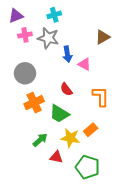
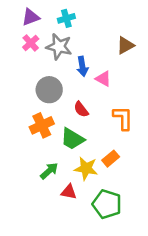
purple triangle: (16, 16) -> (31, 17), moved
pink cross: (25, 35) -> (31, 43), turned -32
gray circle: (25, 73) -> (49, 90), moved

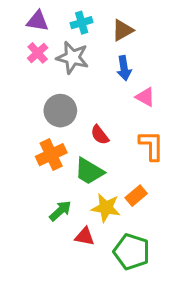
purple triangle: (31, 17) -> (38, 21), turned 30
brown triangle: (125, 45) -> (123, 30), moved
blue arrow: (82, 66) -> (124, 68), moved
pink triangle: (103, 79) -> (145, 97), moved

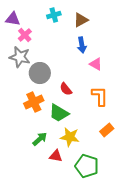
purple triangle: (38, 21) -> (13, 19), moved
gray star: (72, 58) -> (20, 57), moved
orange rectangle: (136, 196) -> (107, 130), moved

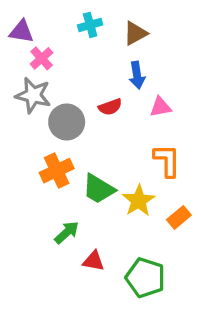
pink triangle: (96, 64) -> (160, 107), turned -40
red semicircle: (66, 89) -> (110, 107), moved, turned -72
yellow star: (70, 137) -> (139, 201), moved, turned 30

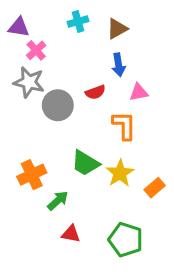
orange L-shape: (167, 160) -> (124, 125), moved
orange cross: (57, 171) -> (32, 175), moved
red triangle: (93, 261) -> (71, 234), moved

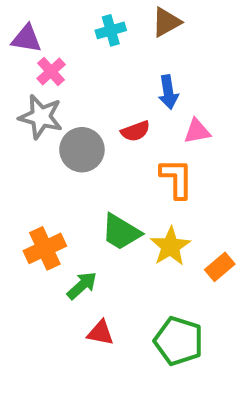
brown triangle: (117, 29) -> (166, 22), moved

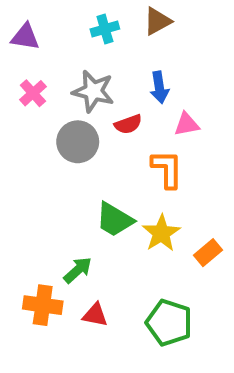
pink cross: (51, 72) -> (33, 93), moved
gray star: (41, 117) -> (93, 91), moved
orange cross: (45, 248) -> (43, 305), moved, turned 33

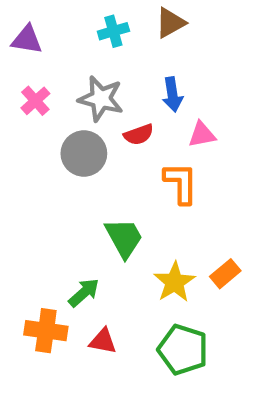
green trapezoid: (115, 220) -> (124, 238), turned -150
yellow star: (161, 233) -> (175, 282), moved

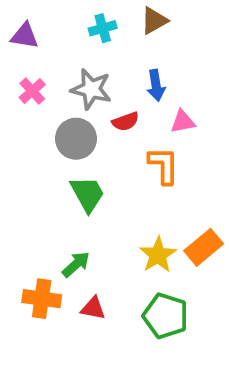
green trapezoid: (124, 238) -> (87, 194), moved
orange rectangle: (225, 274) -> (204, 247), size x1.4

